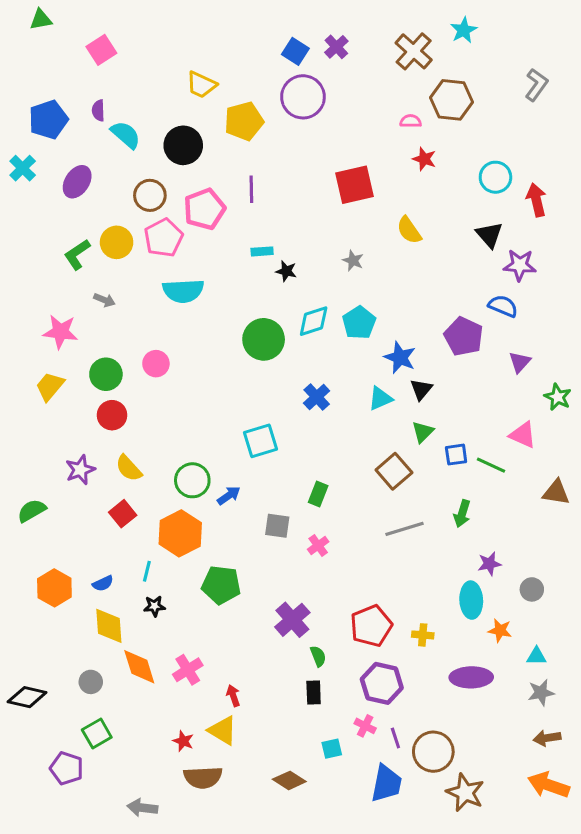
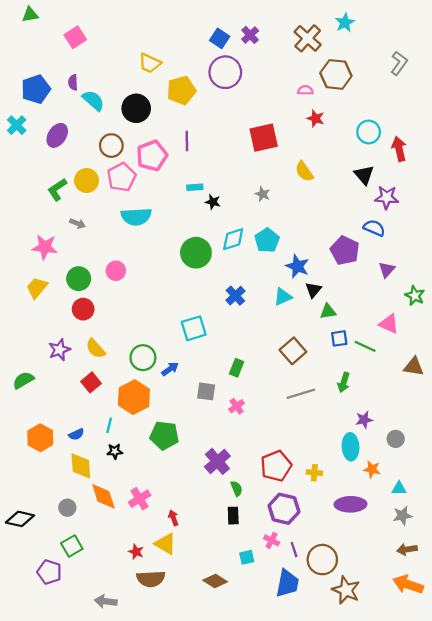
green triangle: (423, 432) -> (328, 311), moved, turned 36

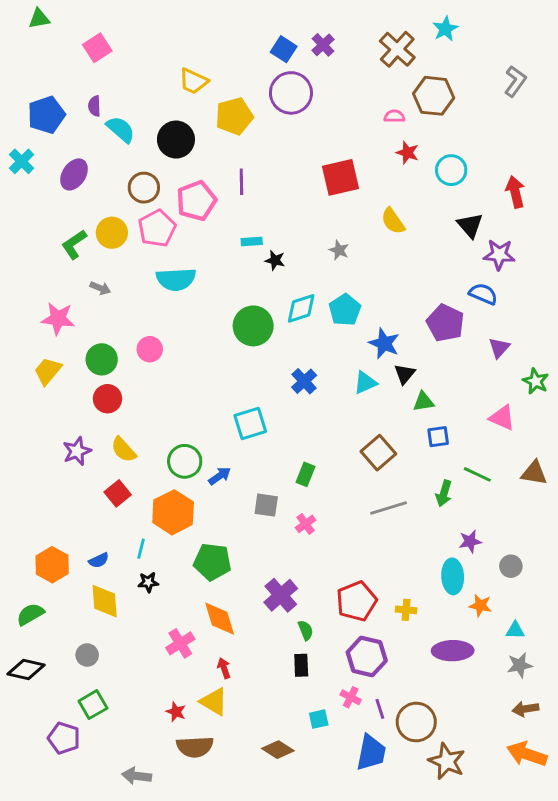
cyan circle: (369, 132) -> (451, 170), moved
green line: (365, 346) -> (477, 474), moved
green semicircle: (23, 380) -> (30, 614), moved
orange diamond: (103, 496) -> (220, 619), moved

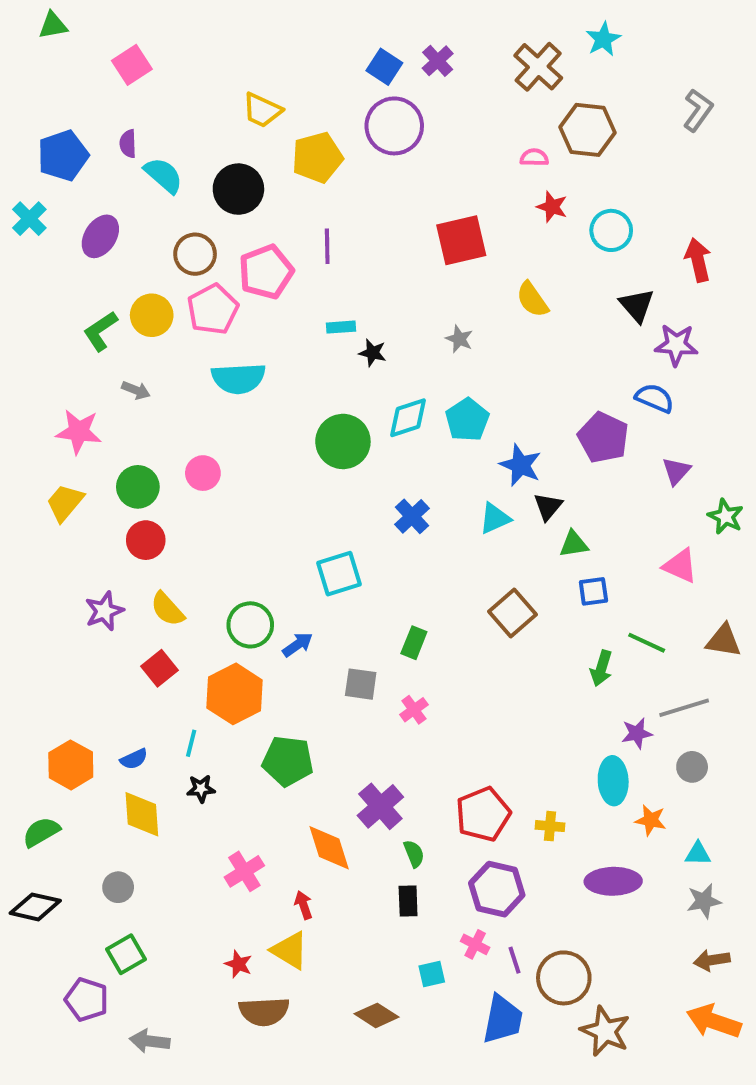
gray line: (389, 508) -> (684, 708), moved
orange diamond: (220, 619) -> (329, 848), moved
gray arrow: (137, 776) -> (150, 1041), moved

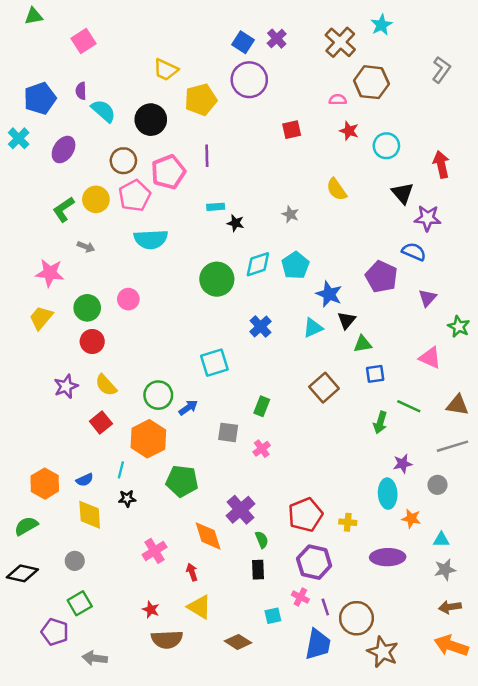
red square: (461, 240) -> (292, 130), moved, size x0.6
gray line: (684, 708) -> (452, 446), moved
yellow triangle: (290, 950) -> (199, 607), moved

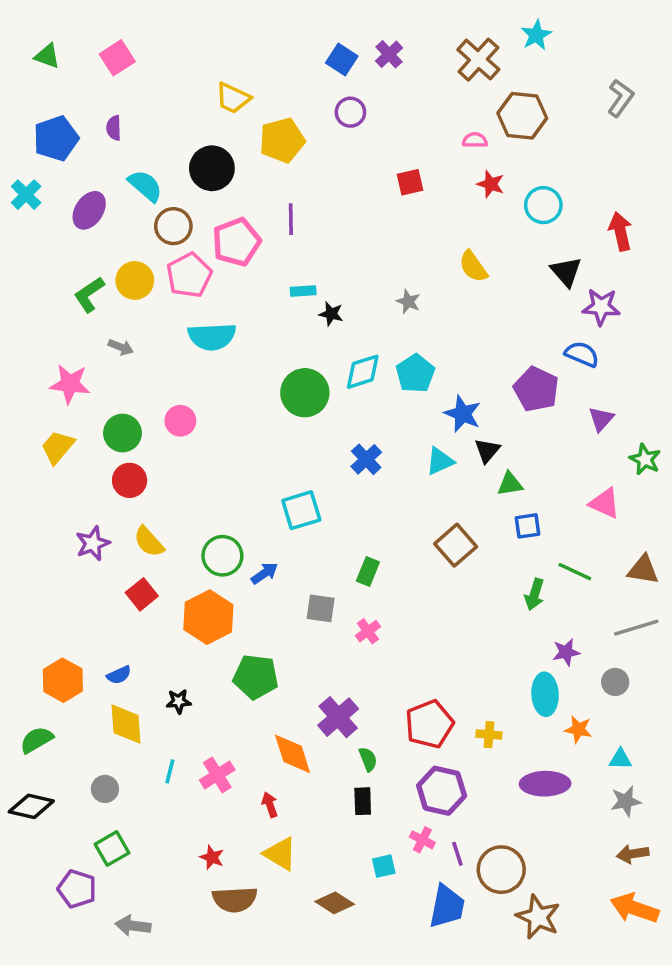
green triangle: (34, 16) -> (47, 56), moved, turned 30
purple circle: (249, 80) -> (350, 112), size x0.6
cyan semicircle: (103, 111) -> (145, 186), moved
cyan line: (121, 470) -> (170, 771), moved

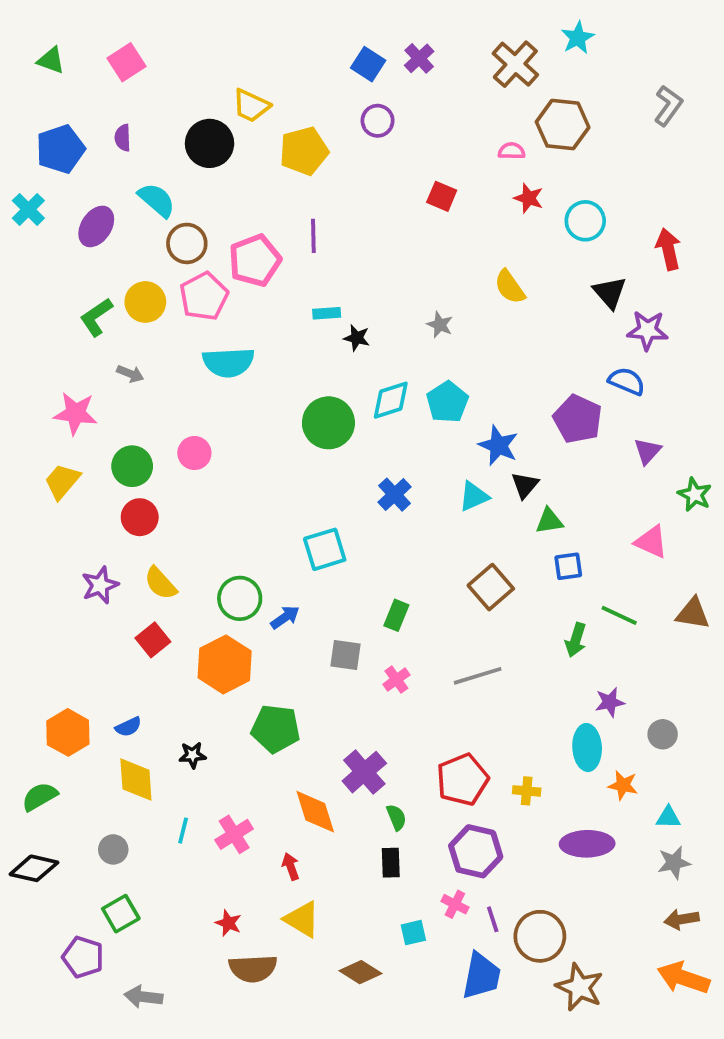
black circle: (212, 168) -> (210, 143), moved
red square: (410, 182) -> (442, 196), turned 36
gray line: (636, 628) -> (478, 676), moved

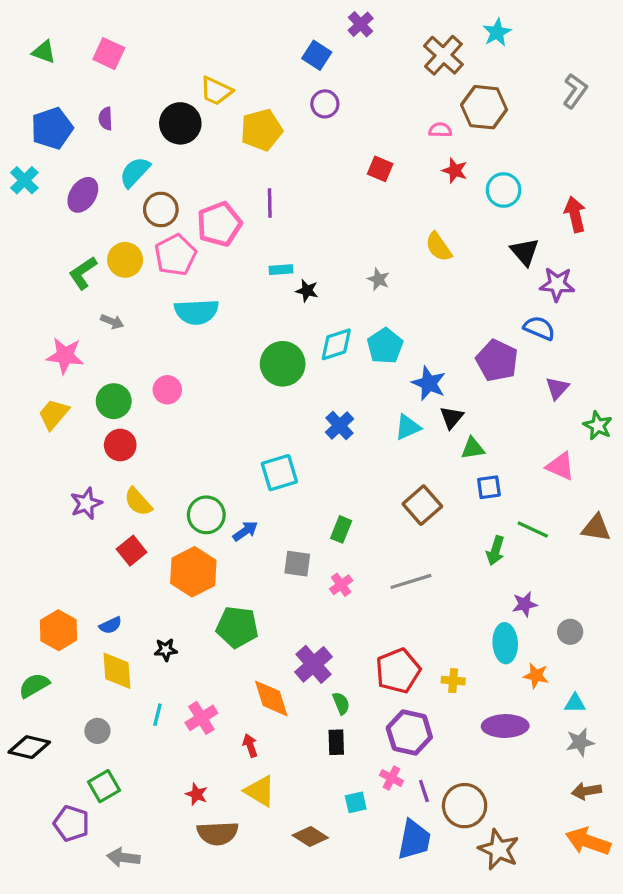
purple cross: (419, 58) -> (361, 24), moved
pink square: (126, 62) -> (109, 54), turned -32
cyan semicircle: (157, 200) -> (135, 172), turned -88

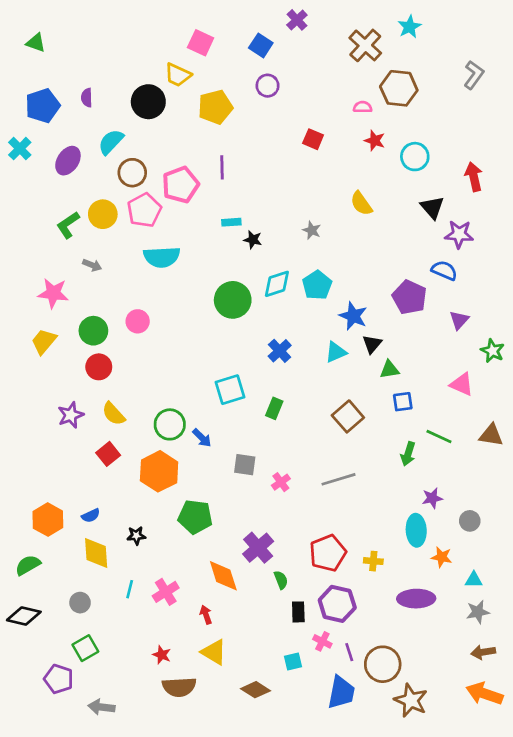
pink square: (109, 54) -> (201, 43), moved
green rectangle: (341, 529) -> (274, 408), moved
blue arrow: (245, 531) -> (202, 438), turned 80
black rectangle: (336, 742) -> (298, 612), moved

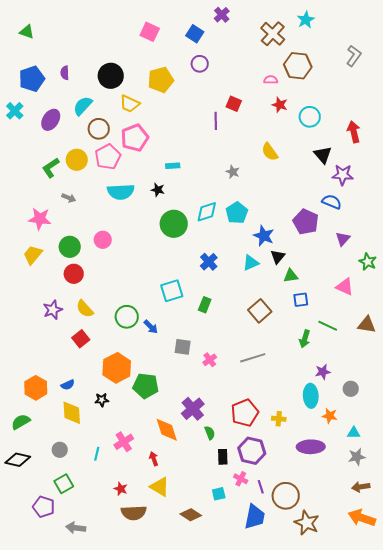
yellow trapezoid: (178, 75) -> (130, 104), moved
purple line: (222, 167) -> (216, 121), moved
black star: (253, 240) -> (158, 190), moved
orange hexagon: (159, 471) -> (117, 368), moved
cyan line: (130, 589) -> (97, 454), moved

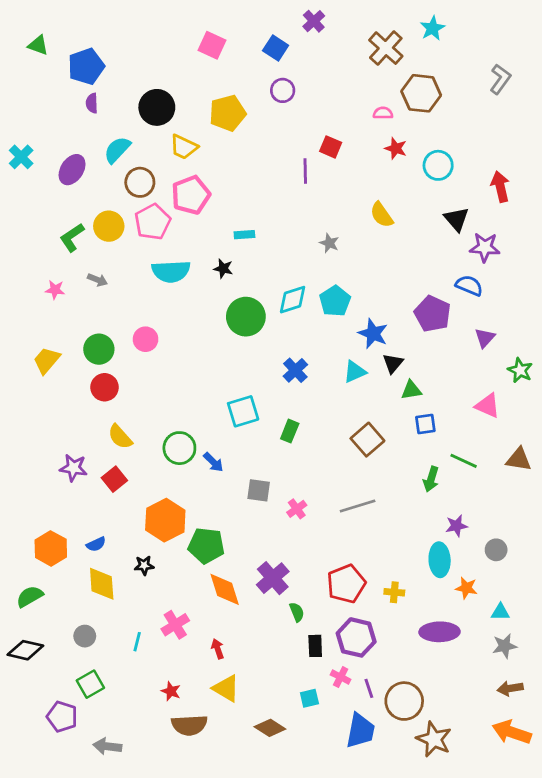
blue pentagon: (32, 79) -> (86, 66), moved
pink star: (40, 219) -> (55, 290), moved, size x0.6
purple star: (53, 310) -> (73, 468), moved, turned 30
orange diamond: (167, 430) -> (225, 589), moved

